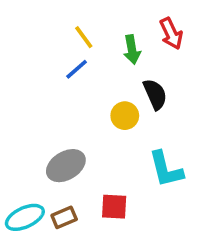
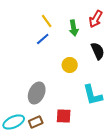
red arrow: (171, 34) -> (96, 19), turned 54
black semicircle: (155, 94) -> (98, 51), moved
gray ellipse: (66, 166) -> (37, 93), turned -35

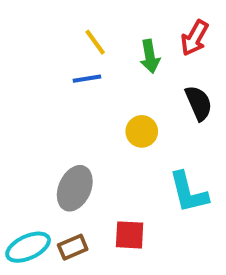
blue line: (43, 39) -> (87, 79), turned 32

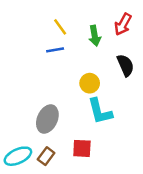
cyan L-shape: (188, 192) -> (100, 111), moved
brown rectangle: (73, 247) -> (46, 156), turned -30

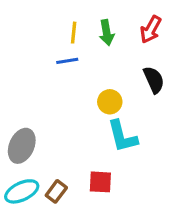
yellow line: (60, 27) -> (74, 33), turned 42
green arrow: (95, 36) -> (107, 33), moved
gray ellipse: (47, 119) -> (22, 146), moved

